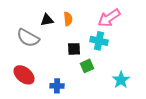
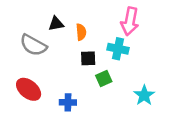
pink arrow: (109, 18) -> (130, 21), turned -45
orange semicircle: (68, 19) -> (81, 32), moved

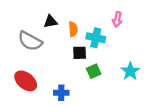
pink arrow: (130, 21) -> (117, 19), size x0.6
cyan cross: (118, 49) -> (96, 38), moved
cyan star: (144, 95) -> (130, 71), moved

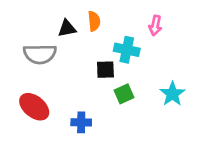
orange semicircle: (73, 29) -> (94, 21), moved
gray semicircle: (30, 41) -> (40, 54), turned -30

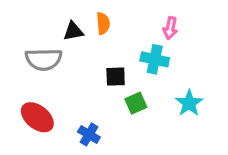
cyan cross: (127, 50) -> (155, 59), moved
blue cross: (81, 122) -> (89, 134), turned 30

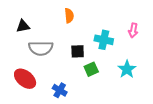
pink arrow: (170, 28) -> (133, 30), moved
black triangle: (73, 31) -> (23, 26), moved
gray semicircle: (44, 59) -> (41, 48), moved

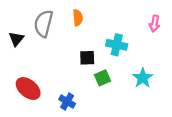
black triangle: (23, 26) -> (16, 39), moved, turned -40
pink arrow: (133, 30) -> (155, 24), moved
gray semicircle: (41, 48) -> (43, 24), moved, turned 105

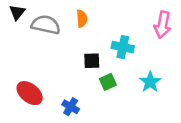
gray semicircle: (43, 24) -> (46, 25), turned 88
pink arrow: (155, 24) -> (163, 25), size x1.5
black triangle: (16, 39) -> (17, 12), moved

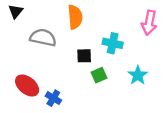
orange semicircle: (82, 18) -> (75, 17), size x1.5
gray semicircle: (46, 25) -> (43, 38), moved
blue cross: (71, 107) -> (53, 98), moved

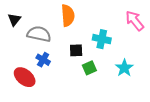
black triangle: (16, 11) -> (14, 20), moved
pink arrow: (149, 23) -> (135, 21), turned 130
blue cross: (53, 98) -> (43, 60), moved

